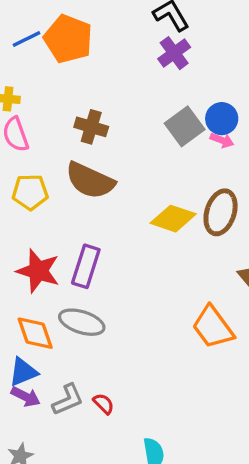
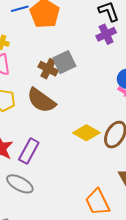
gray square: (185, 126) -> (64, 62), moved

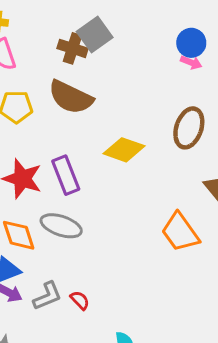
yellow diamond: (86, 133) -> (124, 150), moved
purple rectangle: (29, 151) -> (66, 175), turned -40

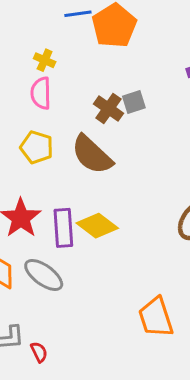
gray square: (95, 35) -> (134, 102), size x0.7
yellow diamond: (124, 150) -> (97, 226), moved

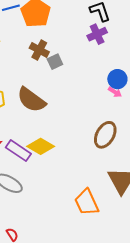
brown cross: (108, 109) -> (39, 50), moved
purple rectangle: (63, 228) -> (18, 151), turned -45

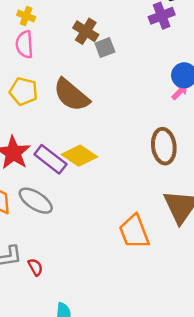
pink arrow: (115, 92) -> (180, 92), turned -80
brown ellipse: (105, 135) -> (164, 146), turned -40

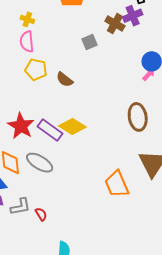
brown cross: (86, 31) -> (115, 24), moved
yellow pentagon: (24, 91) -> (36, 69), moved
brown semicircle: (71, 95) -> (65, 80), size x0.6

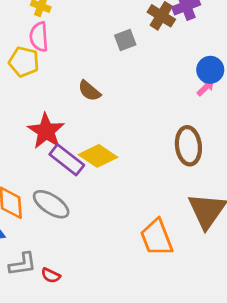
yellow pentagon: (36, 69) -> (24, 62), moved
red star: (21, 126) -> (46, 131), moved
red semicircle: (41, 214) -> (51, 275), turned 144

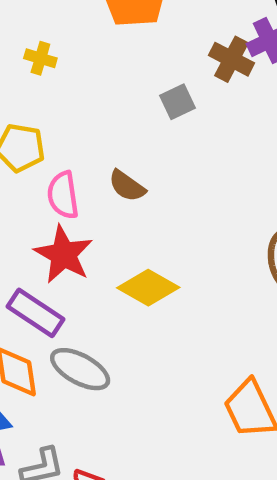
pink semicircle: (39, 37) -> (63, 195), moved
purple rectangle: (67, 160) -> (36, 313), moved

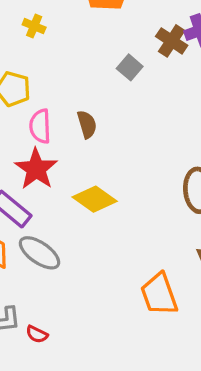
gray square: (178, 102) -> (130, 67), turned -30
brown semicircle: (127, 186) -> (87, 124), turned -148

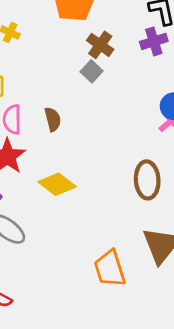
brown cross: (172, 41) -> (100, 45), moved

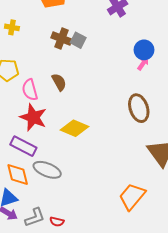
brown cross: (100, 45) -> (61, 39), moved
orange trapezoid: (110, 269) -> (132, 196), moved, turned 72

